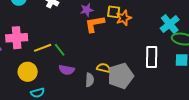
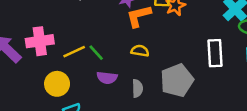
yellow semicircle: (104, 68) -> (140, 51), moved

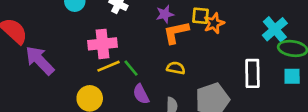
pink cross: (40, 41) -> (102, 44), moved
purple semicircle: (107, 78) -> (141, 94), turned 54

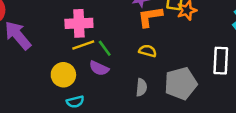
purple semicircle: (141, 94) -> (99, 68), moved, turned -42

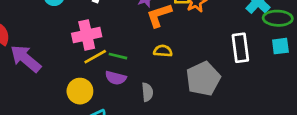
green line: (105, 48) -> (118, 56), turned -30
gray semicircle: (141, 87) -> (147, 92), moved

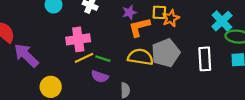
yellow semicircle: (163, 51) -> (140, 57), size x1.6
gray pentagon: (203, 79) -> (166, 53), moved
yellow circle: (80, 91) -> (51, 87), moved

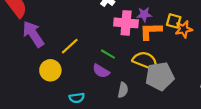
pink cross: (78, 39) -> (126, 23), moved
gray pentagon: (166, 53) -> (160, 76), moved
yellow line: (84, 58) -> (70, 46), moved, turned -30

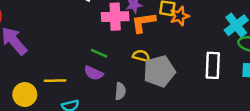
yellow line: (70, 46) -> (55, 81), moved, turned 48
yellow semicircle: (145, 61) -> (141, 56), size x0.6
yellow circle: (50, 70) -> (25, 95), moved

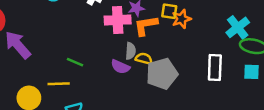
green line: (99, 53) -> (75, 62), moved
purple semicircle: (94, 73) -> (120, 67), moved
gray semicircle: (120, 91) -> (130, 51), moved

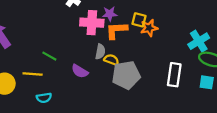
purple semicircle: (120, 67) -> (80, 71), moved

